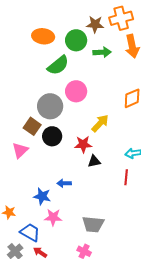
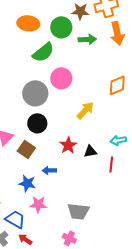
brown square: (32, 126) -> (26, 149), moved
red star: (83, 144) -> (68, 145), moved, turned -30
black triangle: (94, 161) -> (90, 151), moved

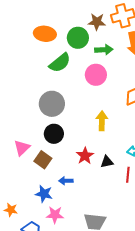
pink circle: (61, 78) -> (96, 75), moved
yellow arrow: (85, 110) -> (102, 121), turned -42

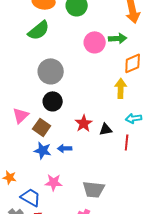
green arrow: (104, 50) -> (118, 38), moved
green semicircle: (60, 63) -> (39, 30), moved
yellow arrow: (102, 121) -> (121, 88), moved
blue star: (44, 194) -> (43, 150), moved

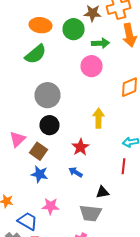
green arrow: (118, 38) -> (100, 43), moved
yellow arrow: (121, 88) -> (98, 118), moved
black triangle: (106, 129) -> (102, 192), moved
blue arrow: (65, 148) -> (76, 172), moved, turned 32

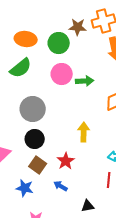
green arrow: (100, 43) -> (85, 81), moved
pink circle: (92, 66) -> (62, 74), moved
brown square: (38, 151) -> (38, 165), moved

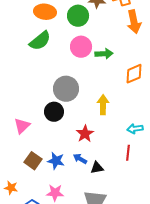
gray circle: (33, 109) -> (66, 89), moved
brown square: (38, 165) -> (33, 161), moved
blue star: (25, 188) -> (56, 161), moved
black triangle: (88, 206) -> (97, 168), moved

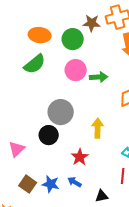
black triangle: (97, 168) -> (102, 196), moved

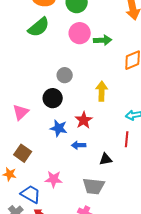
gray circle: (61, 112) -> (65, 75), size x0.6
blue arrow: (75, 182) -> (79, 145), turned -32
brown square: (28, 184) -> (23, 153), moved
blue star: (51, 184) -> (59, 128), moved

